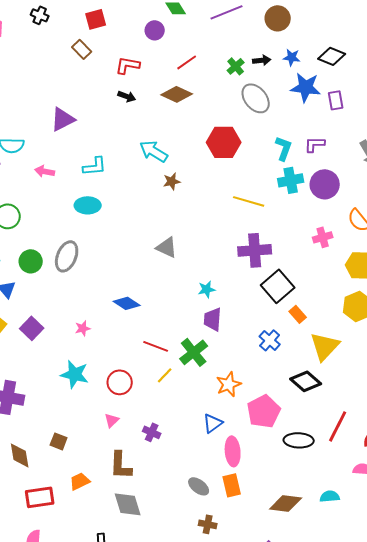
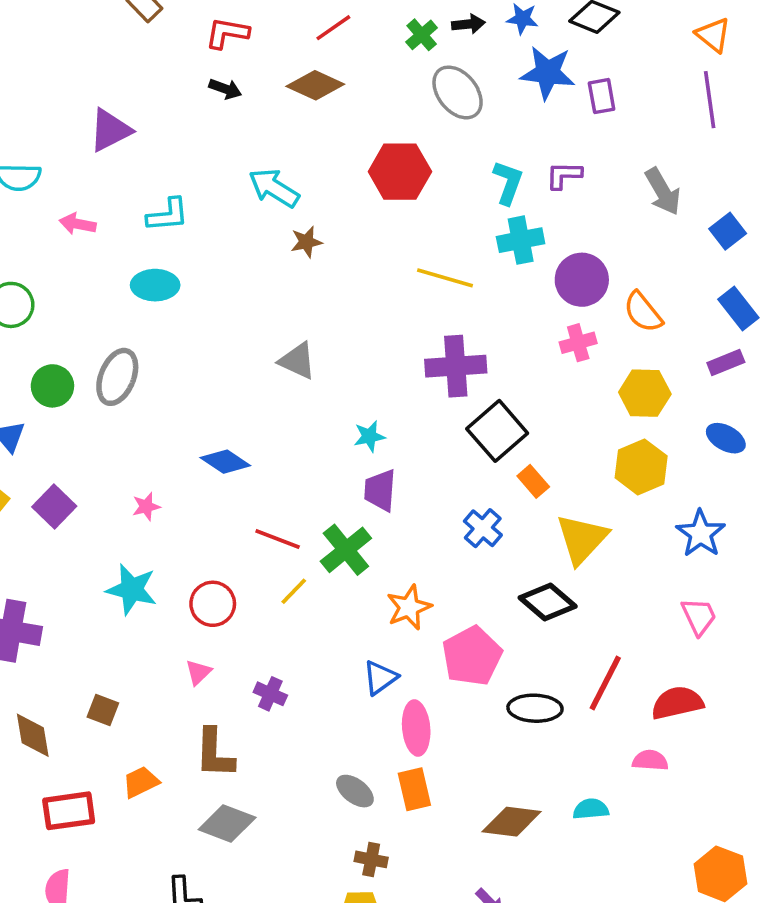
purple circle: (325, 184) -> (582, 280), moved
gray diamond: (128, 504) -> (227, 823), turned -52

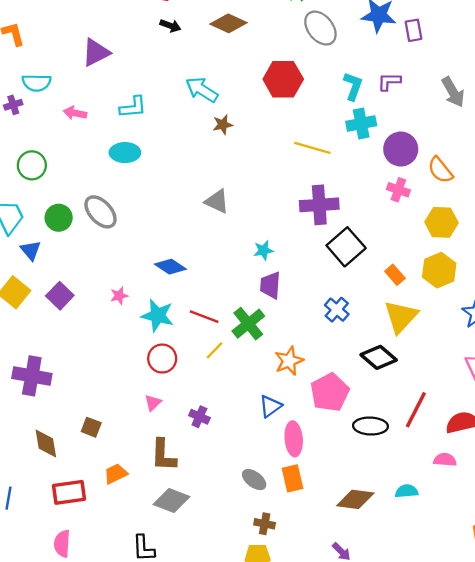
pink cross: (578, 343) -> (398, 190), turned 35
gray ellipse: (117, 377) -> (100, 212), turned -64
orange rectangle: (533, 481) -> (395, 275), moved
cyan star: (132, 589) -> (158, 315), moved

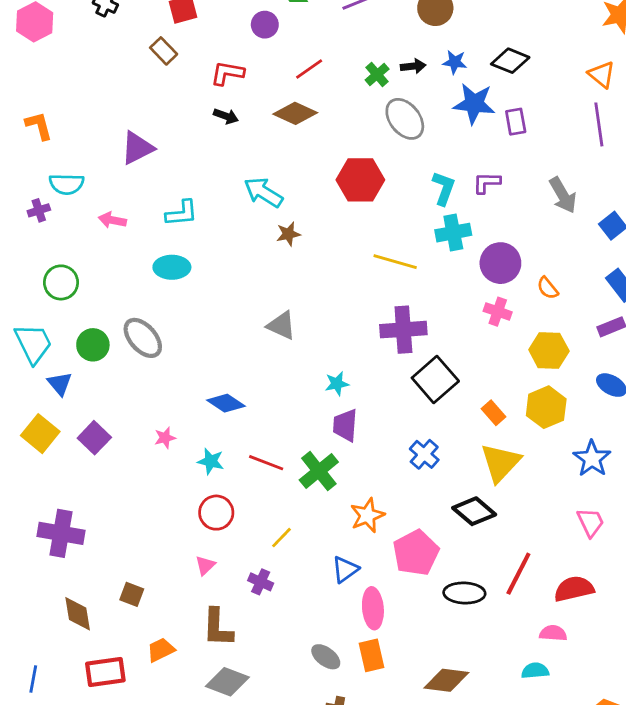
orange semicircle: (440, 170) -> (548, 288), size x0.7
cyan star: (158, 315) -> (211, 461), size x0.7
yellow line: (215, 350) -> (281, 538), moved
cyan semicircle: (407, 491) -> (535, 671), moved

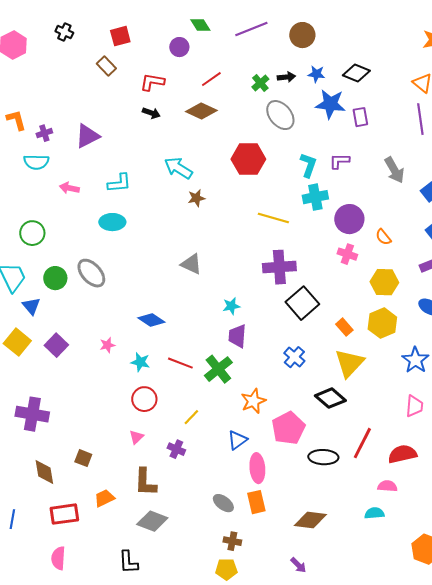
purple cross: (39, 210) -> (44, 133), moved
pink trapezoid: (591, 522) -> (414, 406), turned 30

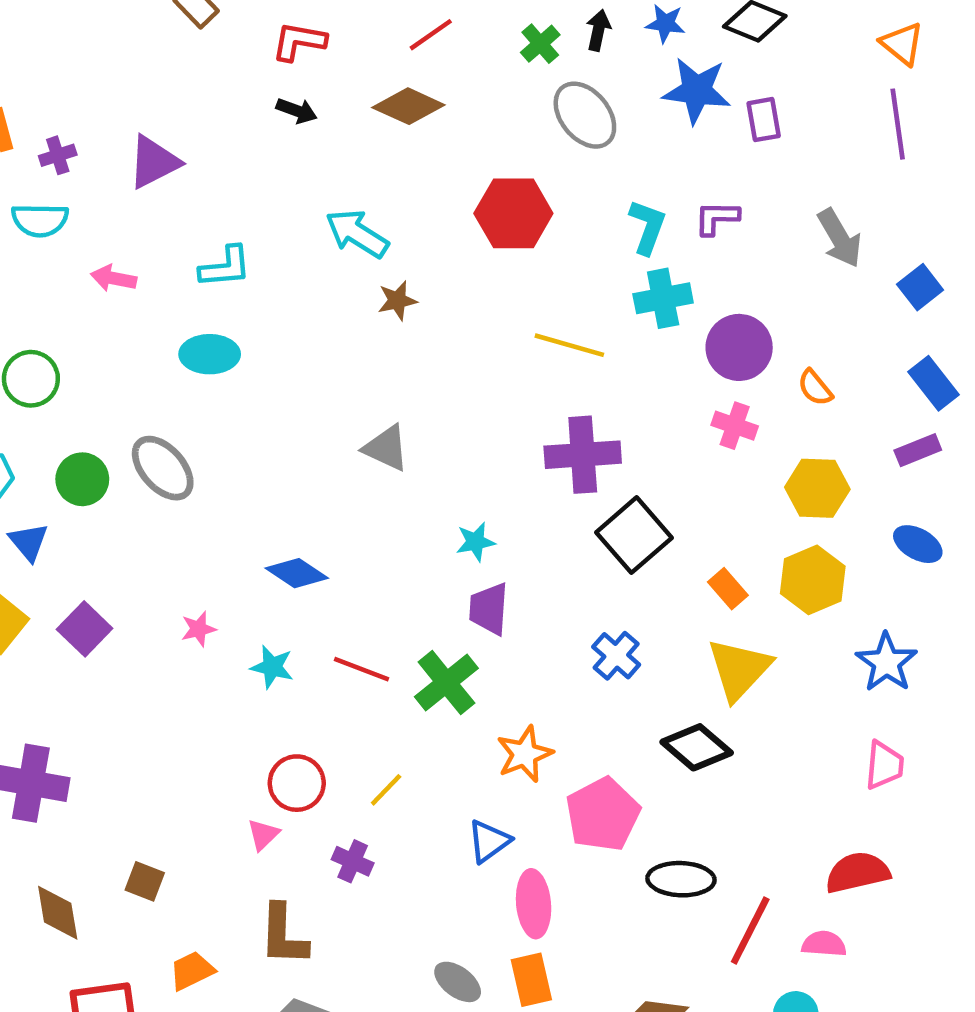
black arrow: (286, 77) -> (598, 30), turned -72
red circle: (144, 399) -> (297, 783), moved
red line: (362, 443) -> (750, 931), moved

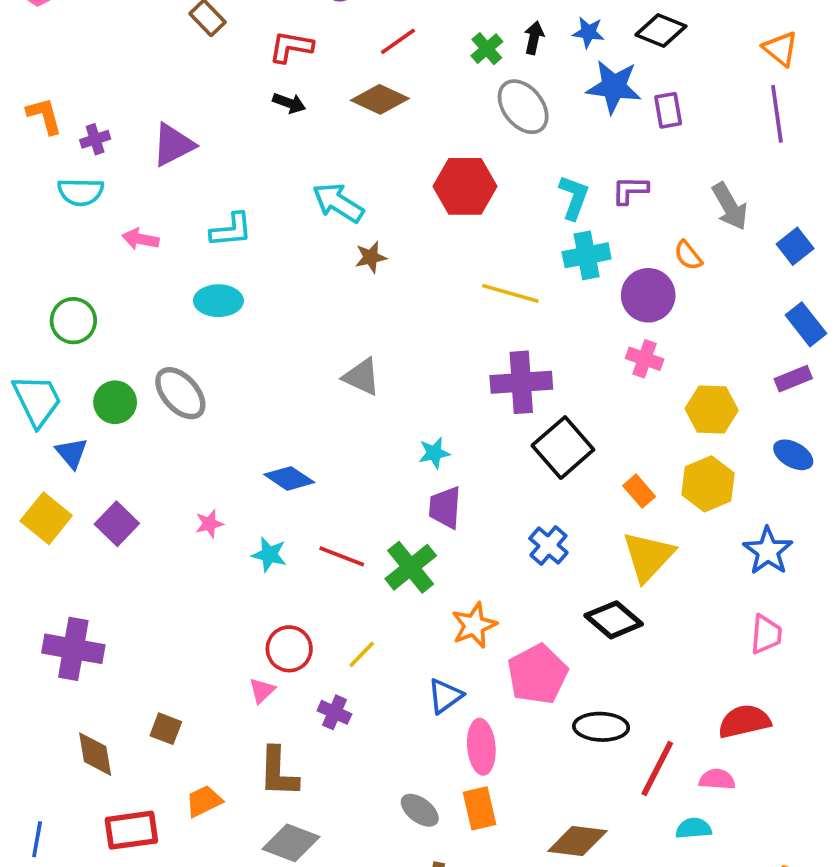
orange semicircle: (815, 388) -> (688, 255), moved

